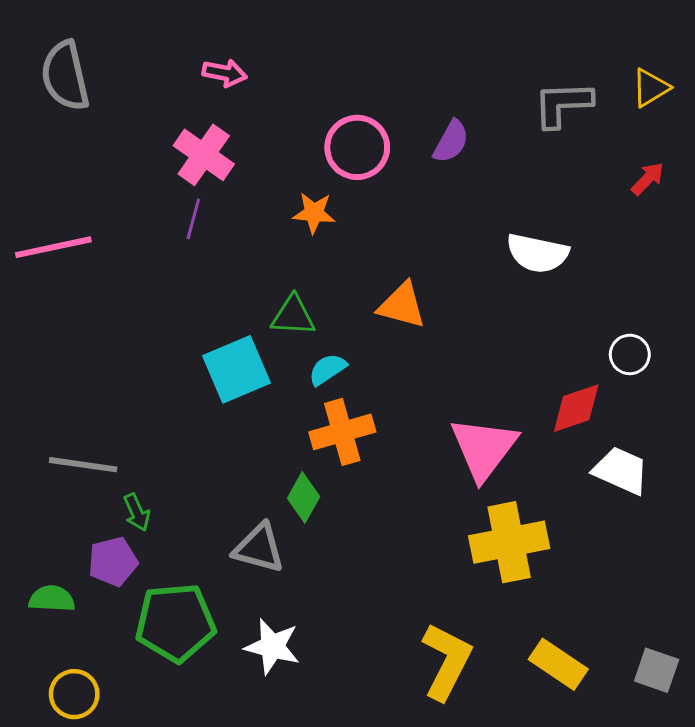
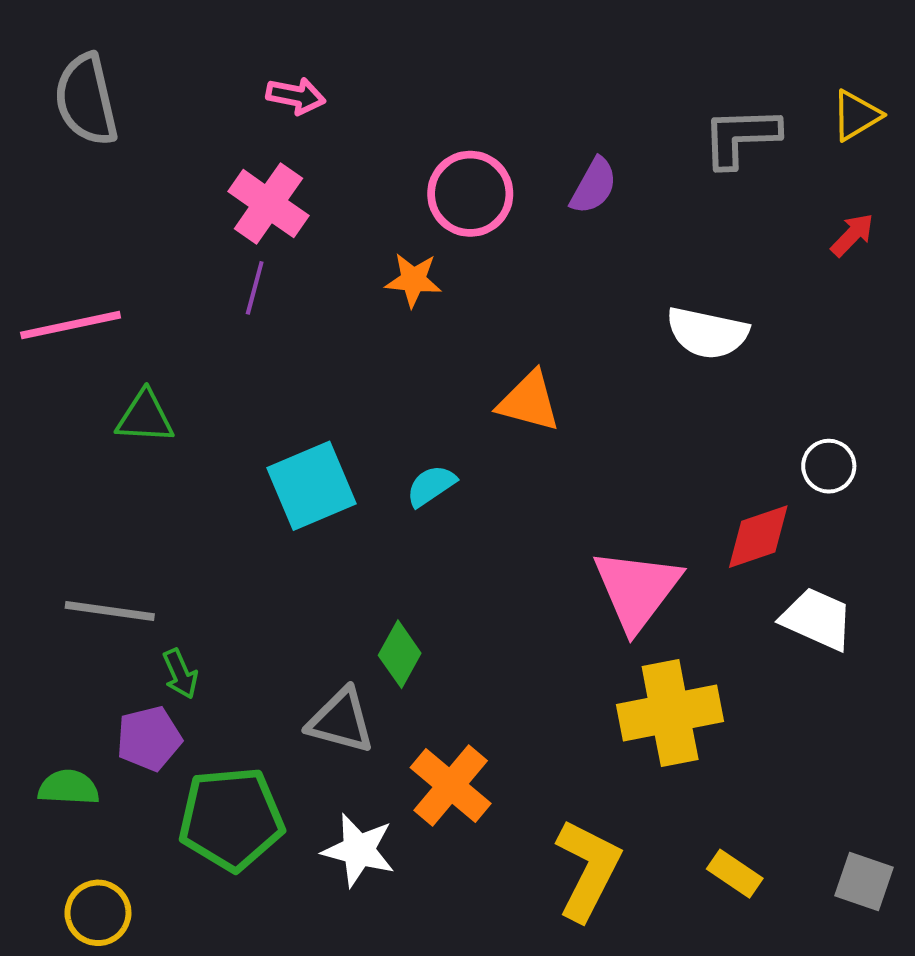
green triangle: (293, 316) -> (145, 417), moved
orange cross: (342, 432) -> (451, 785), moved, turned -34
yellow rectangle: (558, 664) -> (735, 874), size x0.7

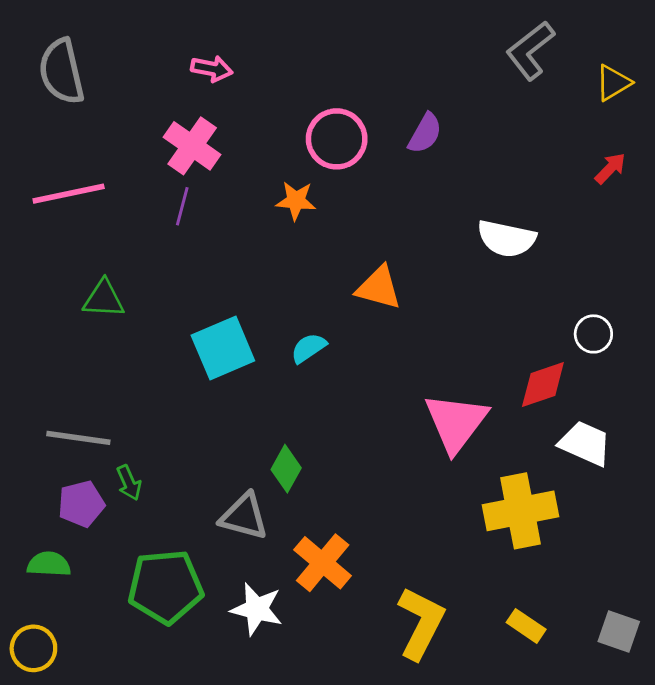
gray L-shape: (741, 137) -> (530, 50), moved, turned -36
pink line: (71, 325) -> (69, 194), moved
yellow cross: (670, 713) -> (520, 511), moved
purple pentagon: (149, 738) -> (81, 504), moved
yellow circle: (98, 913) -> (33, 648), moved

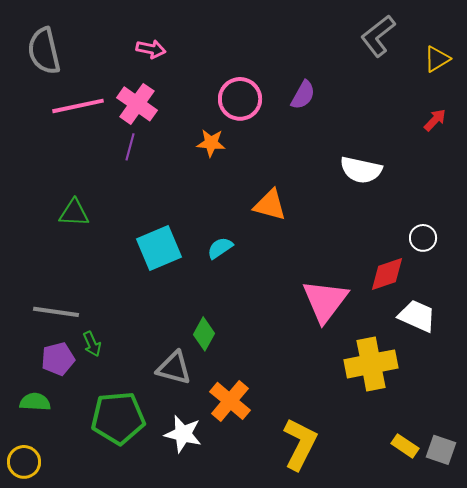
pink line: (69, 194) -> (78, 106), moved
yellow rectangle: (526, 626) -> (405, 446), moved

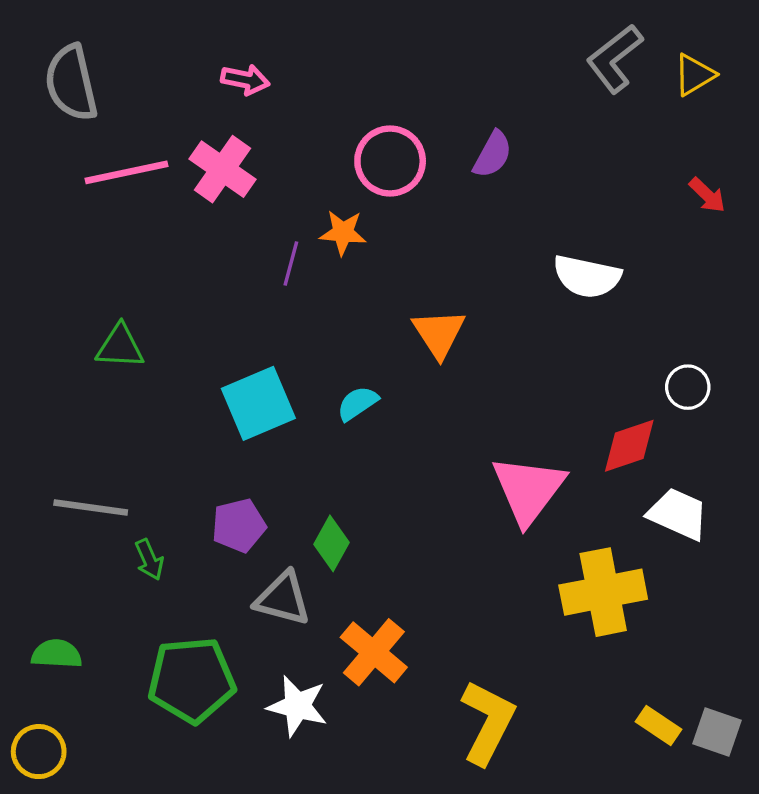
yellow triangle: (437, 59) -> (694, 75), moved
red arrow: (435, 120) -> (707, 195), turned 90
purple line: (130, 147) -> (291, 263), moved
orange triangle: (270, 205) -> (439, 333), turned 42
purple pentagon: (58, 359) -> (239, 525), moved

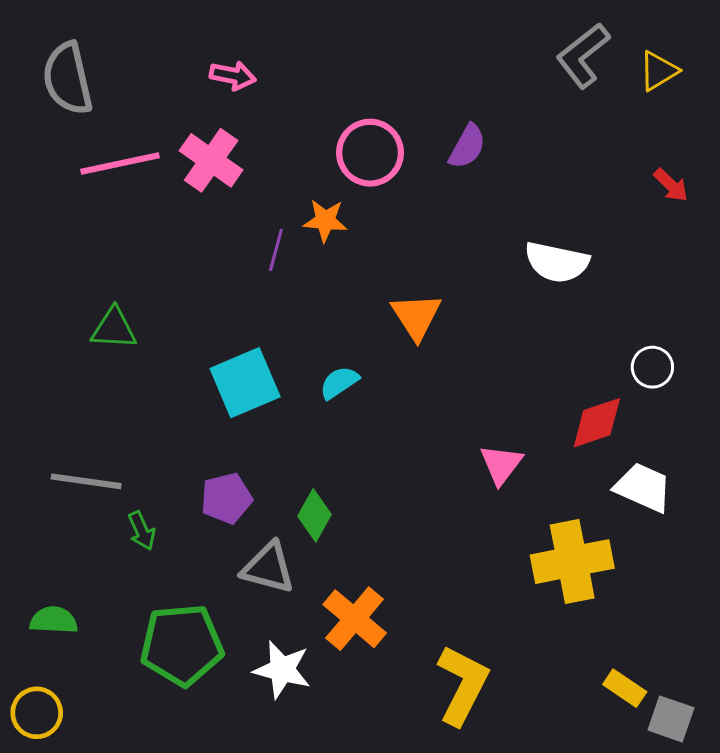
pink triangle: (528, 490) -> (501, 464), size x0.6
gray square: (717, 732) -> (671, 719), moved

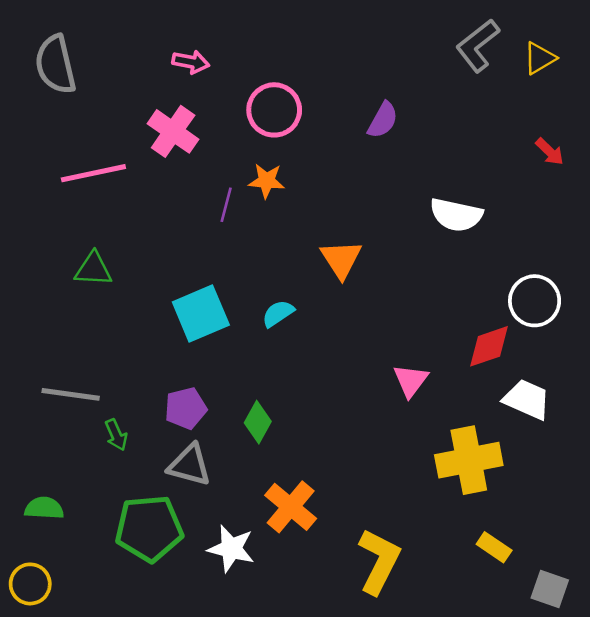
pink circle: (370, 153) -> (274, 110), moved
pink line: (120, 163) -> (93, 173), moved
white circle: (652, 367) -> (535, 301), size x1.5
gray triangle: (268, 568) -> (189, 465), moved
yellow rectangle: (625, 688) -> (494, 547), moved

